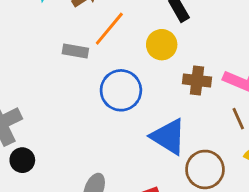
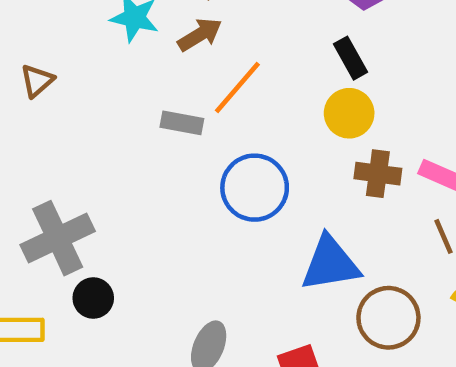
yellow circle: (162, 45) -> (349, 113), moved
blue triangle: (168, 137) -> (330, 264), turned -42

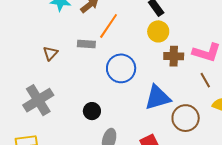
brown triangle: (37, 81) -> (50, 53), moved
black circle: (93, 298) -> (92, 111), moved

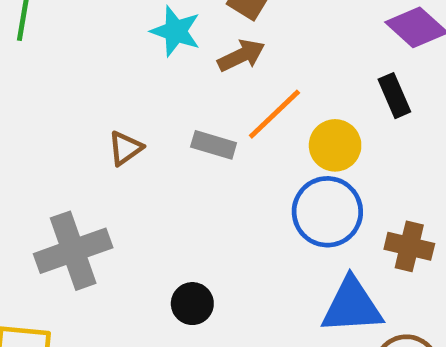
yellow circle: (158, 31) -> (335, 145), moved
brown cross: (174, 56) -> (409, 246), moved
blue circle: (121, 68) -> (327, 212), moved

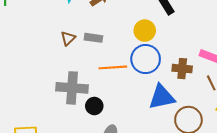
orange line: (274, 114) -> (113, 67), moved, turned 48
brown triangle: (125, 148) -> (68, 38), moved
gray cross: (73, 251) -> (72, 88), moved, turned 32

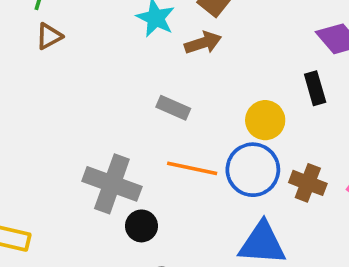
brown triangle: (68, 38) -> (49, 36), moved
brown cross: (182, 69) -> (308, 183), moved

